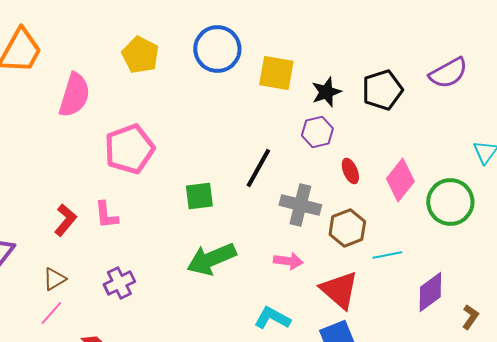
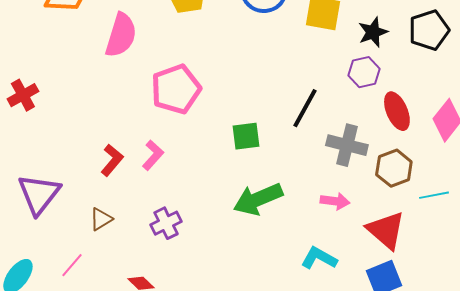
red ellipse: (350, 171) -> (397, 111), size x1.5
pink L-shape: (106, 215) -> (153, 155), turned -132
pink line: (51, 313) -> (72, 265), moved

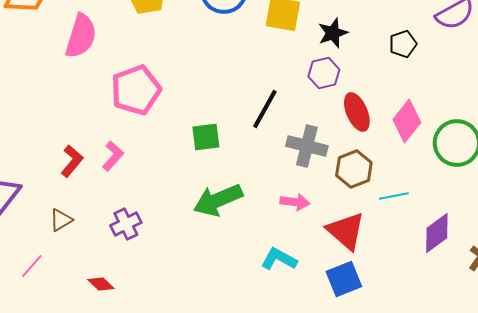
black pentagon: (429, 30) -> (403, 44), moved, size x0.7

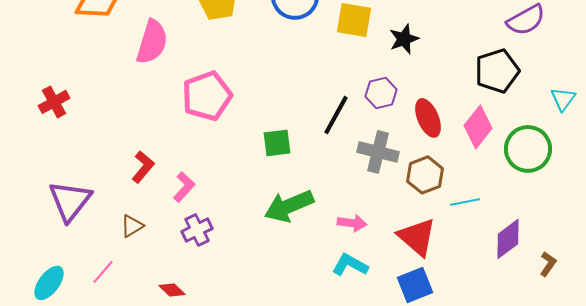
black pentagon: (403, 44) -> (497, 71), moved, size x1.6
purple hexagon: (324, 73) -> (381, 93), moved
pink L-shape: (113, 156) -> (184, 187), moved
pink arrow: (295, 202) -> (352, 223), moved

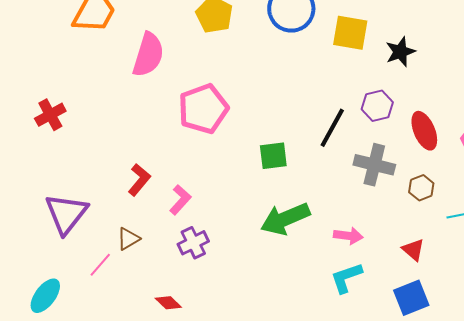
brown hexagon: (425, 175) -> (421, 188), size x0.7
red triangle: (417, 237) -> (413, 250), size x0.6
cyan L-shape: (350, 265) -> (346, 278), turned -48
pink line: (103, 272) -> (100, 265), moved

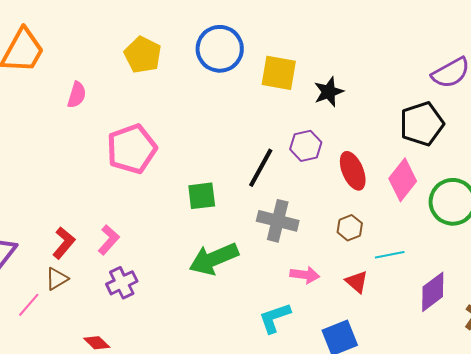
pink semicircle: (148, 55) -> (77, 95), size x0.6
gray cross: (374, 165) -> (278, 221), moved
red L-shape: (139, 180) -> (64, 243), moved
pink arrow: (348, 236) -> (305, 275), moved
red triangle: (413, 250) -> (357, 282), moved

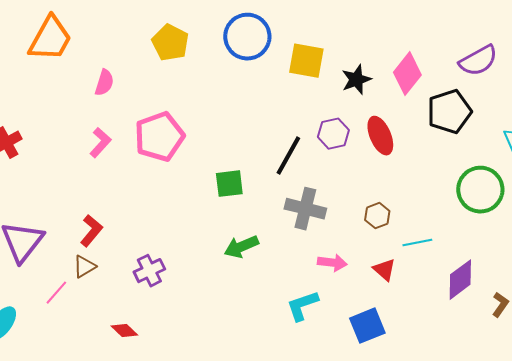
red ellipse: (353, 171) -> (380, 136), moved
pink diamond: (403, 180) -> (407, 74), moved
pink L-shape: (109, 240) -> (100, 143), moved
green arrow: (214, 259) -> (241, 247), size x0.7

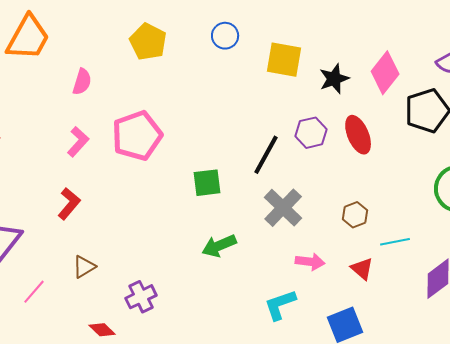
blue circle: (247, 37) -> (225, 36), size x0.6
gray cross: (305, 209) -> (283, 208), turned 30
red L-shape: (91, 231) -> (69, 204), moved
brown triangle: (84, 267) -> (84, 267), moved
purple cross: (149, 271) -> (141, 297), moved

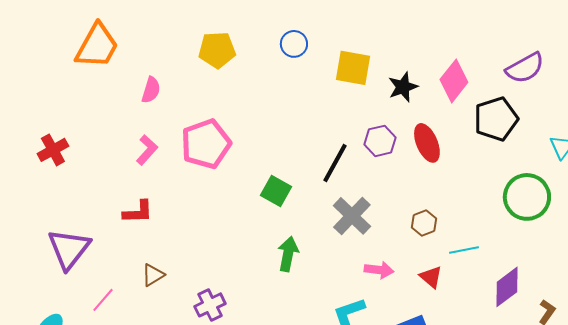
yellow pentagon: (148, 42) -> (217, 50), turned -30
green square: (207, 183) -> (276, 191), turned 36
red L-shape: (69, 204) -> (138, 212), turned 48
green arrow: (219, 246) -> (288, 254), turned 124

